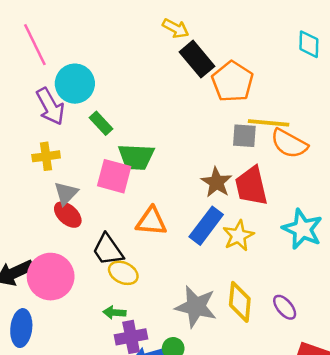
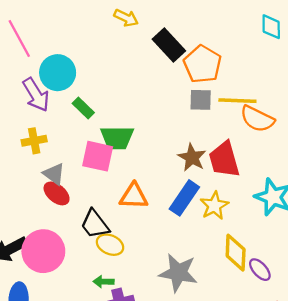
yellow arrow: (176, 28) -> (126, 18), moved
gray square: (244, 136) -> (201, 100), moved
gray triangle: (66, 193) -> (54, 174), turned -35
yellow diamond: (240, 302) -> (236, 253), moved

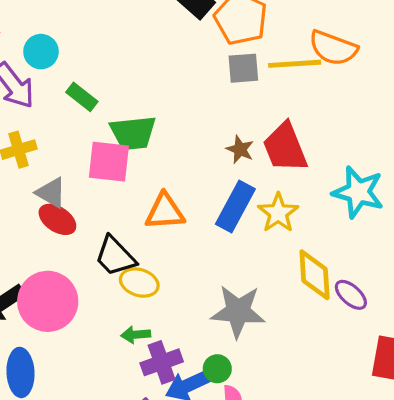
cyan circle: (58, 73) -> (41, 52), size x0.7
orange semicircle: (257, 119) -> (333, 48), moved
brown star: (192, 158) -> (240, 149), size x0.7

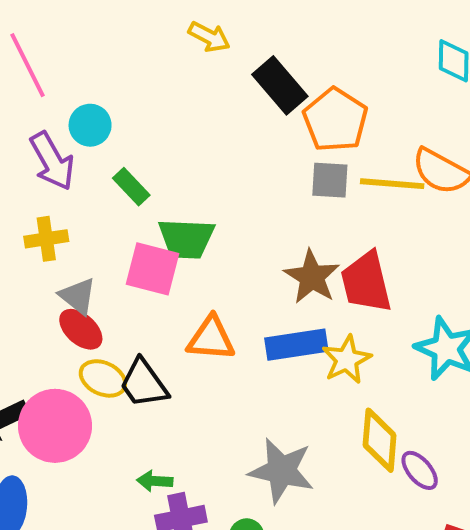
brown star: (240, 149) -> (312, 277), size x1.6
blue rectangle: (235, 207) -> (296, 345), turned 45
yellow ellipse: (139, 283) -> (103, 378), moved

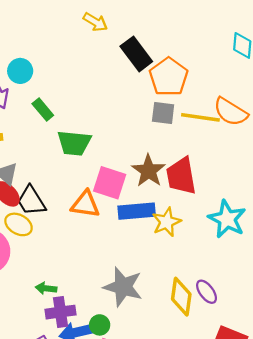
pink square: (152, 269) -> (110, 183), moved
black trapezoid: (144, 383) -> (31, 201), moved
yellow diamond: (380, 440) -> (181, 297), moved

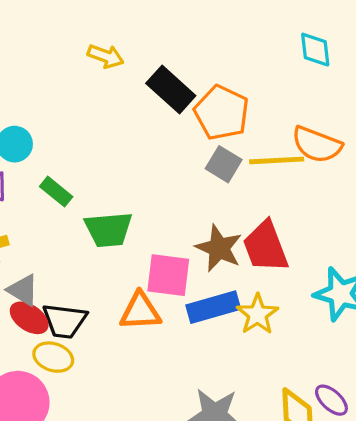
gray square: (163, 113) -> (224, 164), turned 35
black trapezoid: (31, 201) -> (65, 321), turned -40

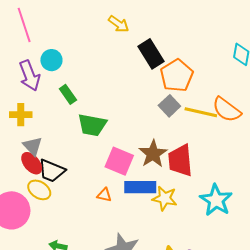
orange triangle: (140, 311) -> (104, 195), moved, size x0.6
yellow star: (257, 314) -> (165, 198), turned 30

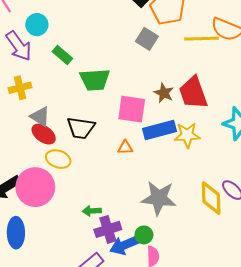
gray square: (169, 106) -> (147, 39), moved
brown star: (153, 154) -> (164, 93), size x0.7
black trapezoid: (52, 171) -> (81, 128), moved

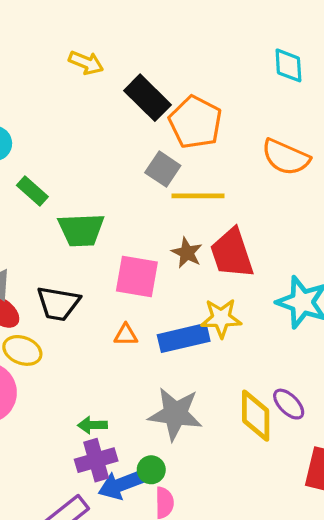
yellow line: (201, 39) -> (198, 196), moved
blue rectangle: (160, 130) -> (184, 338), moved
green arrow: (92, 211) -> (92, 425), moved

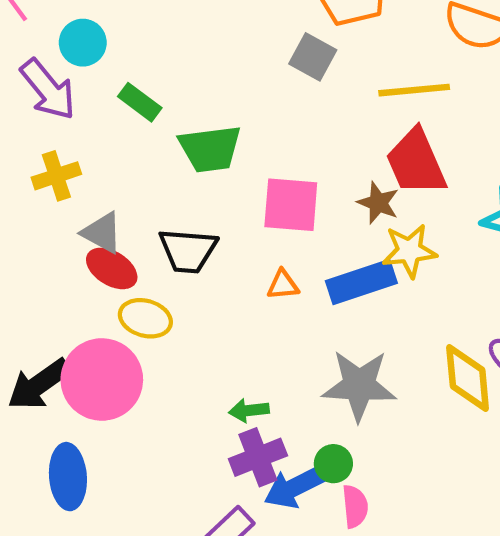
yellow line: (198, 196) -> (414, 90), moved
brown star: (187, 253) -> (378, 203), moved

